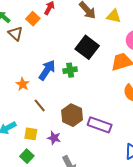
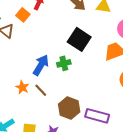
orange star: (23, 84) -> (22, 87), moved
brown line: (40, 105) -> (41, 90), moved

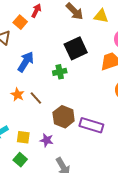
black square: (79, 39) -> (76, 48), turned 30
blue arrow: (41, 65) -> (26, 62), moved

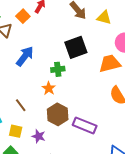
orange star: (18, 95) -> (49, 88), moved
brown line: (36, 98) -> (21, 105), moved

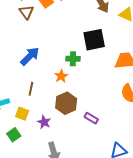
blue arrow: (25, 56) -> (30, 56), moved
brown line: (21, 105) -> (31, 89), turned 40
purple rectangle: (85, 125) -> (91, 118), size x0.6

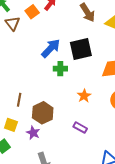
blue arrow: (30, 56) -> (51, 48), moved
orange star: (61, 76) -> (84, 96), moved
brown hexagon: (66, 103) -> (43, 113), moved

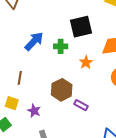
blue arrow: (51, 48) -> (34, 41), moved
orange star: (84, 96) -> (86, 62), moved
brown hexagon: (43, 113) -> (62, 90), moved

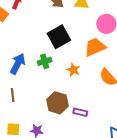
brown line: (20, 78) -> (13, 95), moved

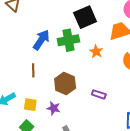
green cross: (45, 61) -> (68, 40), size x1.5
brown hexagon: (58, 103) -> (65, 83), moved

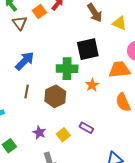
blue arrow: (41, 40) -> (25, 61), moved
brown hexagon: (65, 83) -> (55, 96), moved
yellow square: (30, 105) -> (63, 135), moved, turned 32

